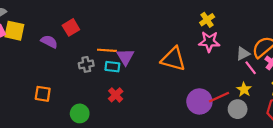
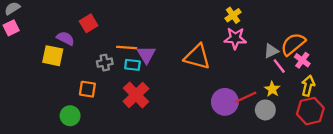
yellow square: (14, 31) -> (53, 56), moved
orange square: (43, 94) -> (87, 89), moved
red cross: (116, 95) -> (136, 95), size x1.6
green circle: (80, 113) -> (70, 116), moved

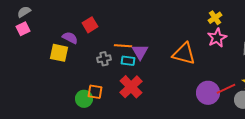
pink star: (235, 38) -> (217, 38), turned -30
orange square: (87, 89) -> (95, 92), moved
green circle: (70, 116) -> (84, 99), moved

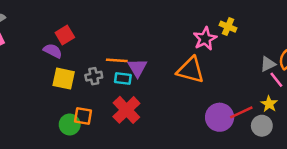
yellow cross: (215, 18) -> (228, 27), turned -32
red square: (90, 25) -> (65, 35), moved
pink star: (217, 38) -> (205, 39), moved
yellow square: (59, 53) -> (64, 79), moved

